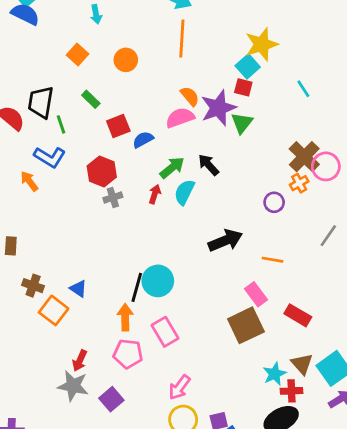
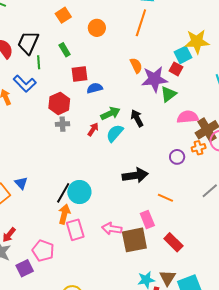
pink semicircle: (180, 118) -> (188, 117), moved
orange arrow: (125, 317) -> (64, 214), moved
pink pentagon: (128, 354) -> (43, 251), moved
pink arrow: (179, 387) -> (112, 229), moved, turned 48

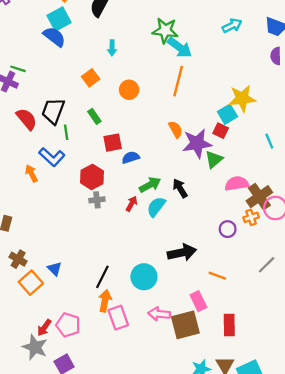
cyan circle: (79, 192) -> (144, 277), moved
red rectangle: (173, 242) -> (229, 325), turned 48
pink pentagon: (43, 251) -> (68, 325), moved

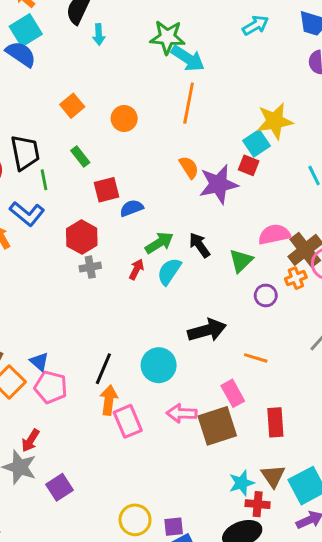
cyan arrow: (112, 48) -> (99, 35), moved
black trapezoid: (53, 111) -> (25, 153), turned 152
green triangle: (214, 159) -> (241, 261), moved
pink pentagon: (68, 325) -> (51, 387), moved

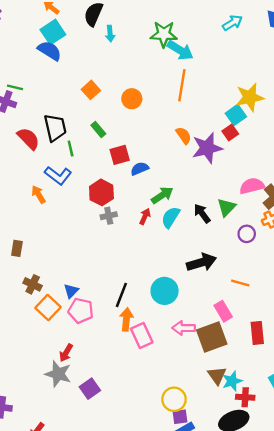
red square: (249, 165) -> (230, 133), turned 35
black arrow: (199, 245) -> (202, 213), moved
blue triangle: (39, 362) -> (71, 291), turned 35
brown triangle: (273, 476) -> (217, 375), moved
yellow circle: (135, 520) -> (174, 399), moved

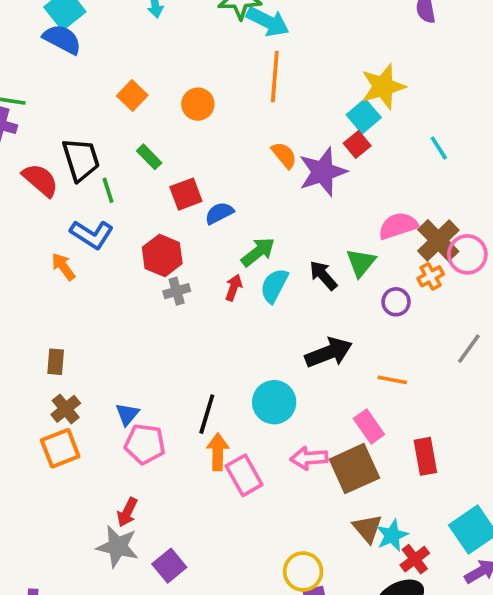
brown rectangle: (17, 248) -> (56, 362), moved
brown cross: (33, 284) -> (66, 409), turned 30
orange square: (48, 307) -> (60, 448), moved, turned 30
red cross: (245, 397) -> (415, 559), turned -36

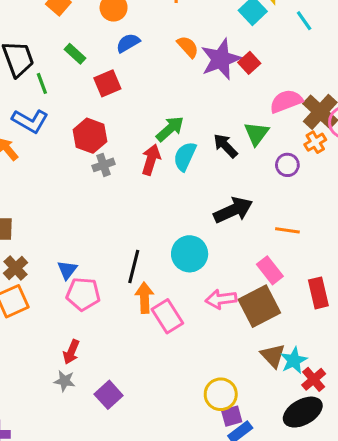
red square: (357, 145) -> (249, 63), moved
cyan line: (439, 148) -> (304, 21), moved
blue semicircle: (219, 213) -> (128, 43), moved
red arrow: (234, 288) -> (151, 160), size x1.4
gray star: (118, 546) -> (64, 381), size x0.6

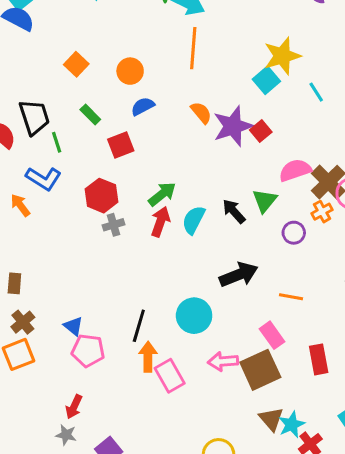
green arrow: (170, 129) -> (162, 194), moved
blue triangle: (67, 270) -> (73, 326), turned -30

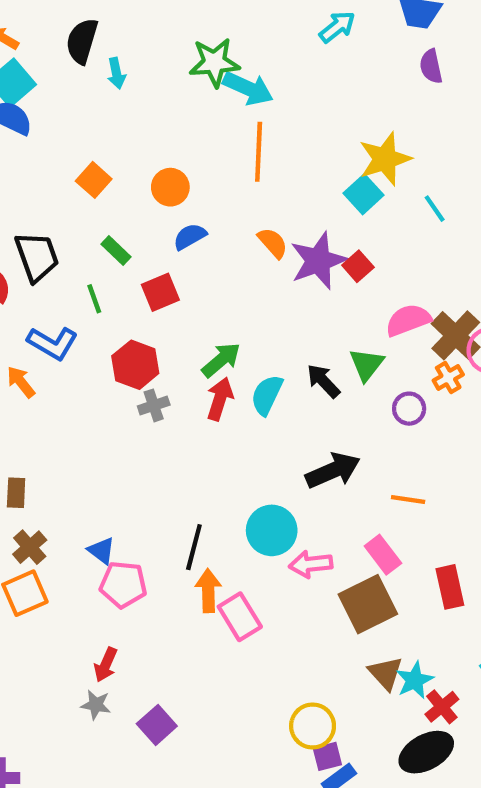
green line: (57, 142) -> (94, 299), moved
pink arrow: (223, 361) -> (311, 564), moved

